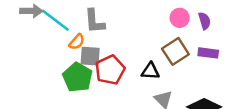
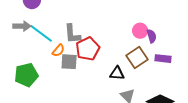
purple semicircle: (205, 21) -> (152, 36), moved
red pentagon: (110, 70) -> (88, 49), moved
green pentagon: (77, 77) -> (26, 75), moved, turned 30

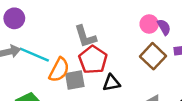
gray L-shape: (72, 34) -> (85, 36), moved
orange semicircle: (58, 50) -> (59, 70), size x1.5
black triangle: (117, 73) -> (111, 83), moved

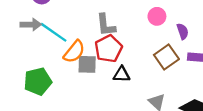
pink circle: (149, 24) -> (157, 16), moved

